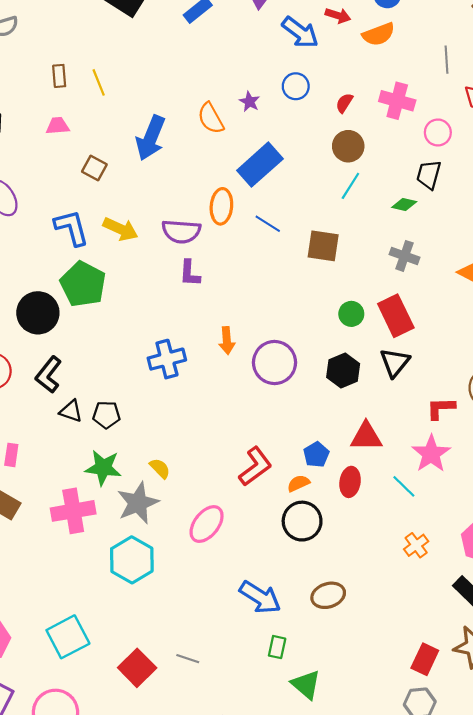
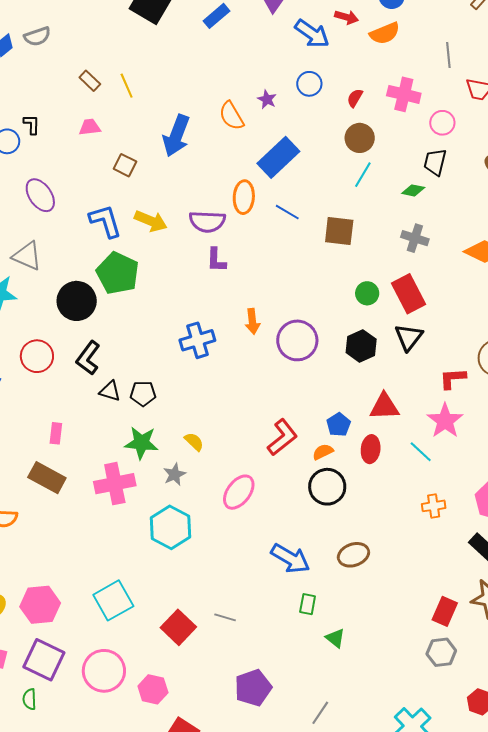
brown rectangle: (59, 76) -> (90, 81), turned -40
gray star: (138, 503) -> (175, 474), size x0.6
orange cross: (416, 545) -> (434, 506), turned 30
green triangle: (306, 685) -> (335, 638), size x0.7

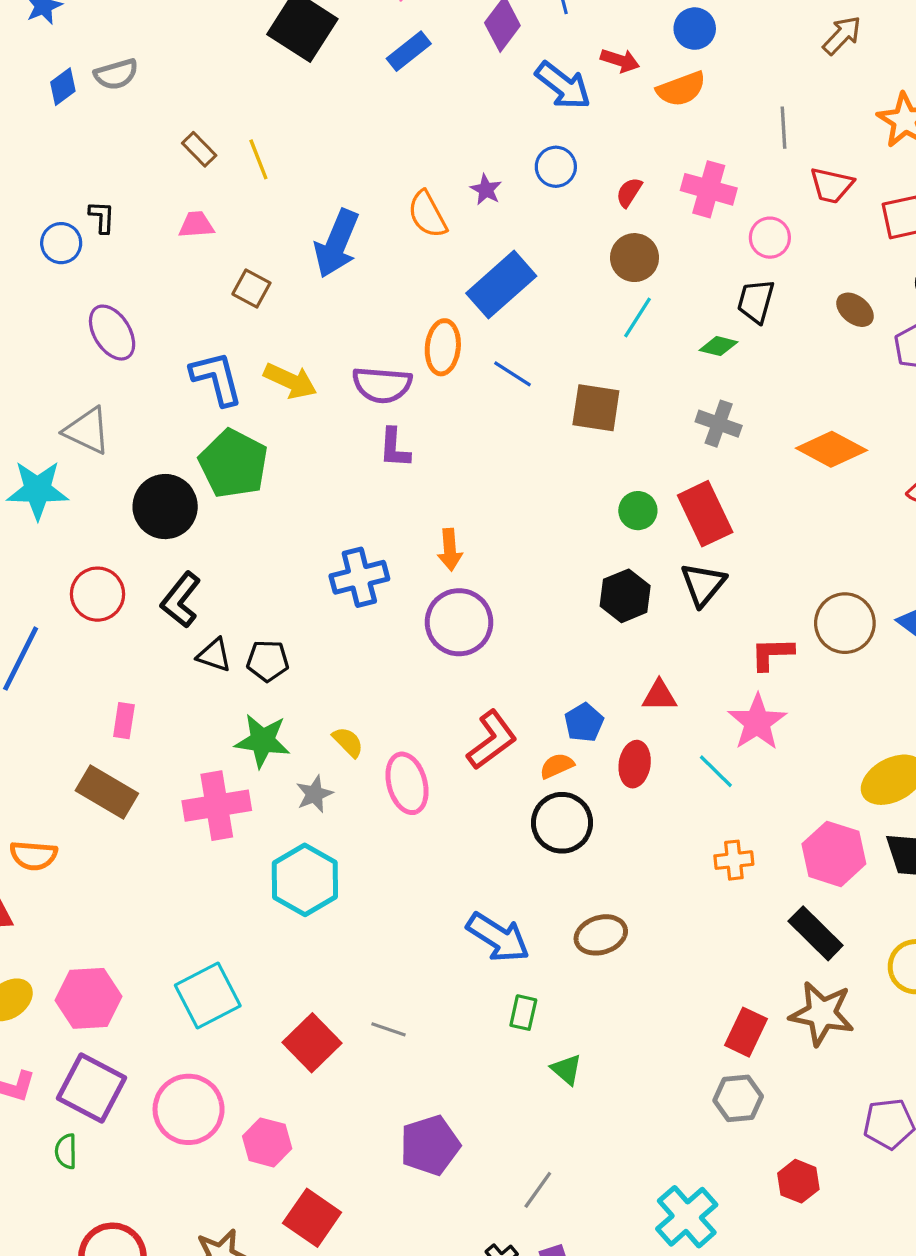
purple circle: (297, 340) -> (459, 622), moved
red triangle: (384, 407) -> (659, 696), size x0.7
pink ellipse: (239, 492) -> (407, 783), moved, turned -54

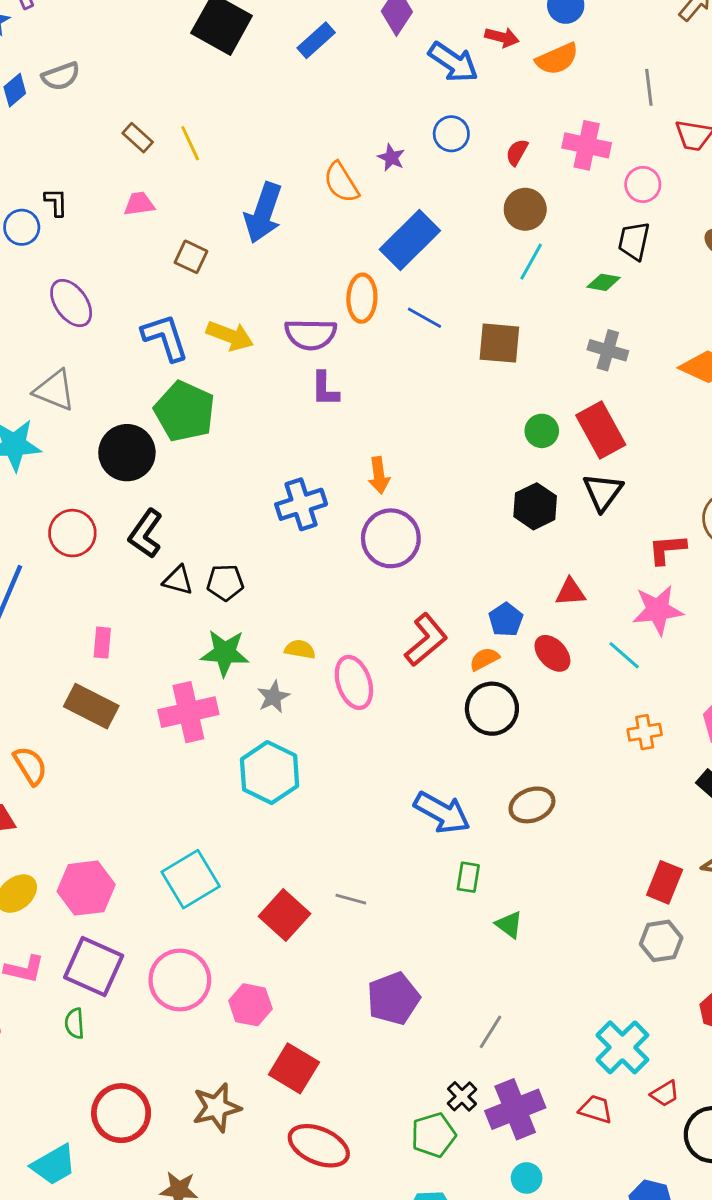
pink star: (757, 722) -> (658, 610), turned 30
yellow semicircle: (348, 742) -> (300, 649), turned -32
red ellipse: (635, 764) -> (552, 653), turned -48
orange semicircle: (33, 855) -> (30, 766), turned -123

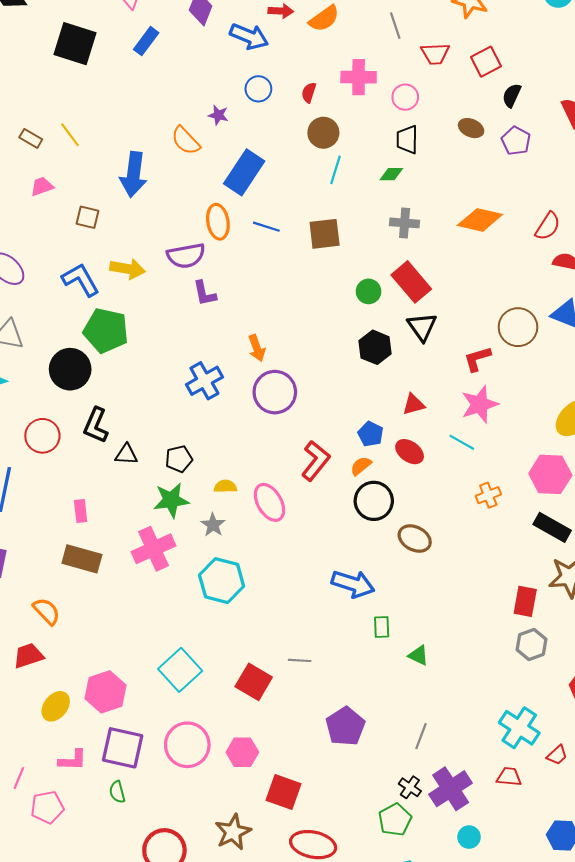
black pentagon: (225, 582) -> (179, 459), moved
brown ellipse: (532, 805) -> (415, 539), moved, turned 60

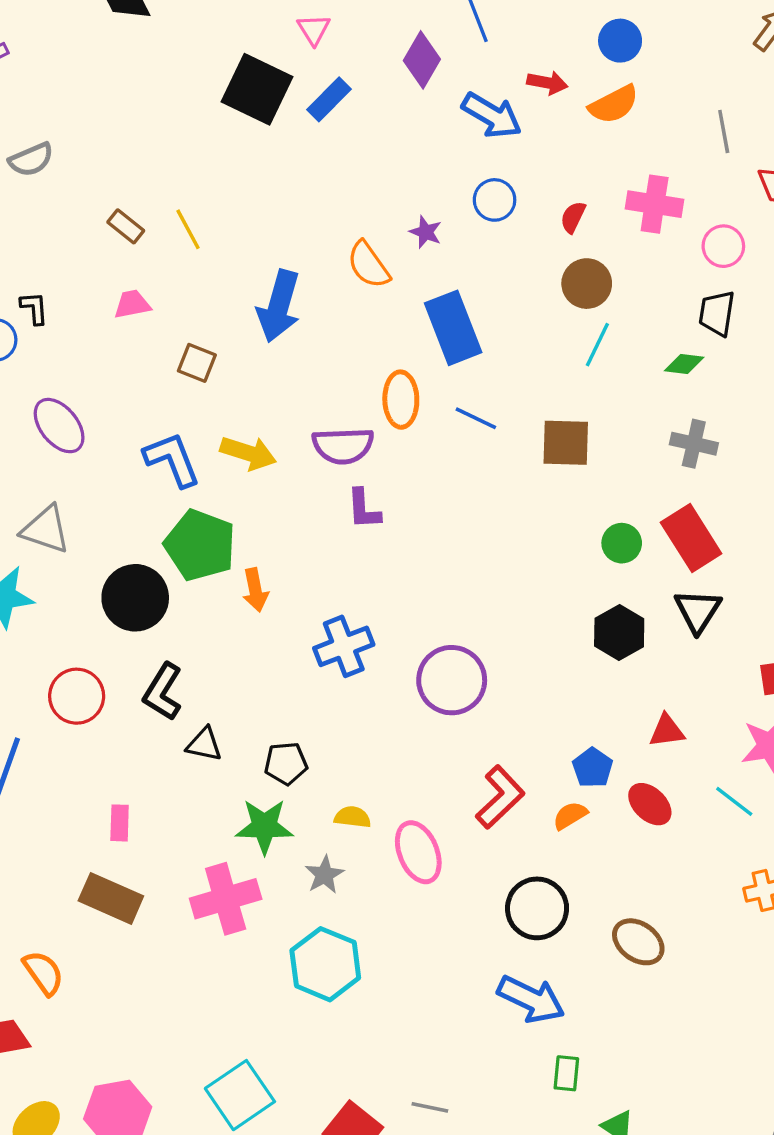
black square: (75, 44) -> (257, 89), moved
blue rectangle: (244, 172) -> (453, 328), turned -63
orange arrow: (257, 348) -> (255, 590), moved
black circle: (374, 501) -> (537, 908), moved

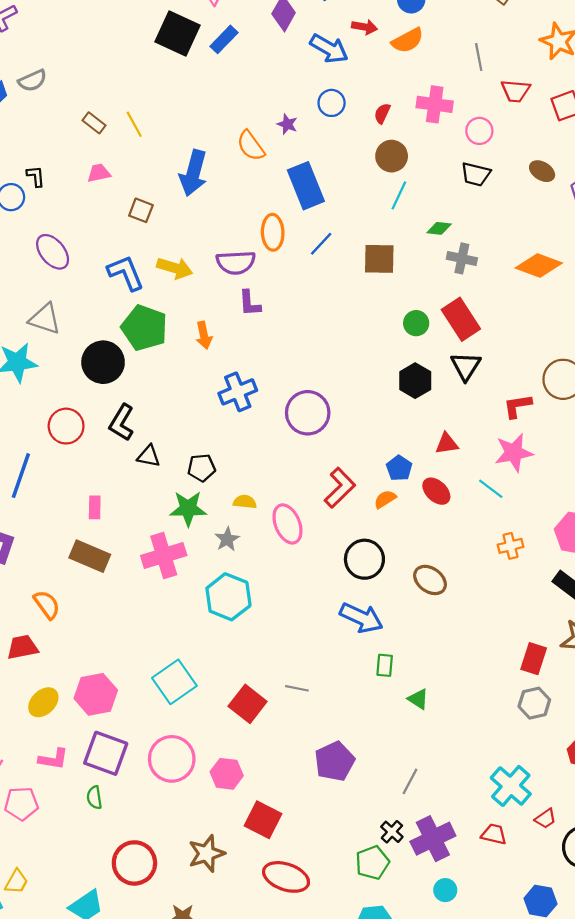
black trapezoid: (717, 313) -> (476, 174), turned -84
green diamond: (684, 364) -> (439, 228), moved
blue line: (476, 418) -> (321, 244), turned -72
orange arrow: (255, 590) -> (204, 335), moved

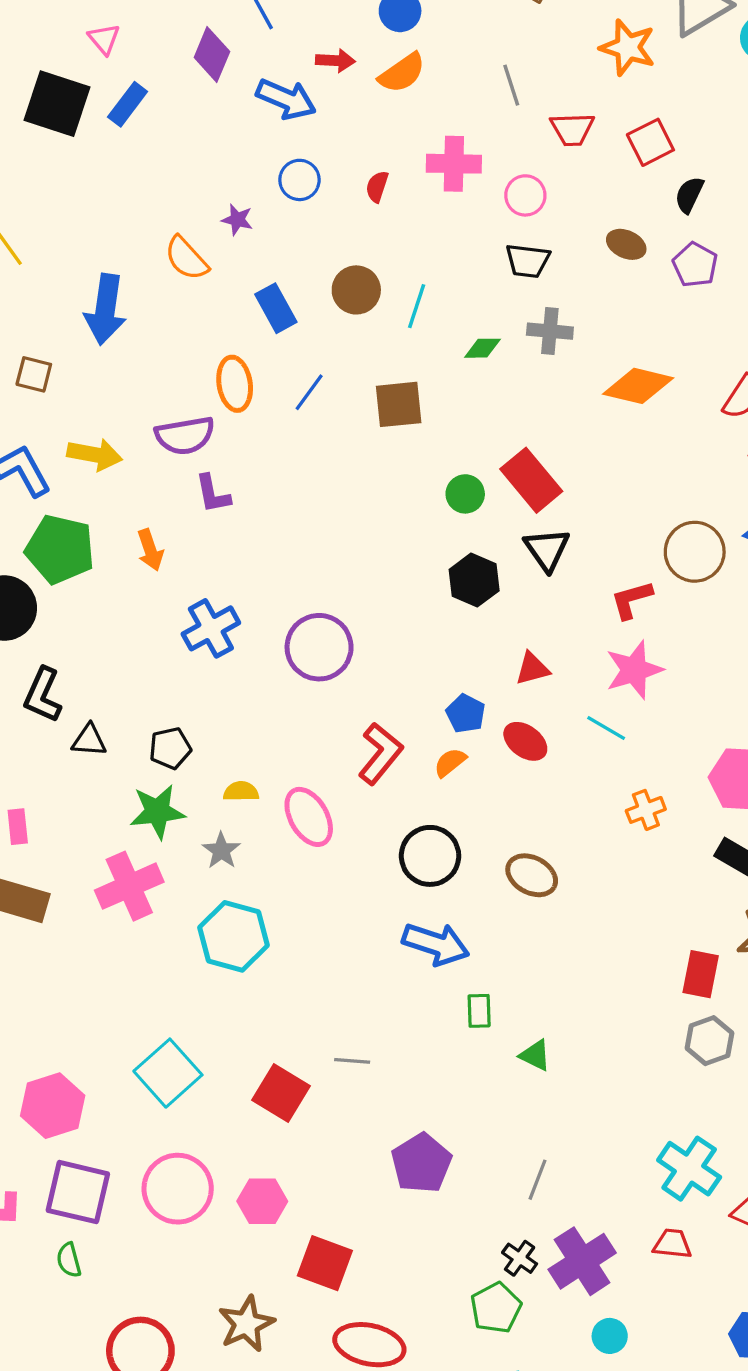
brown circle: (392, 156) -> (356, 290), moved
blue rectangle: (306, 186) -> (276, 308), size x0.7
gray cross: (462, 258) -> (550, 331), moved

